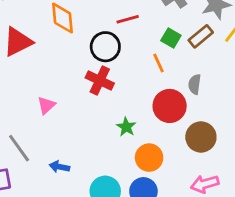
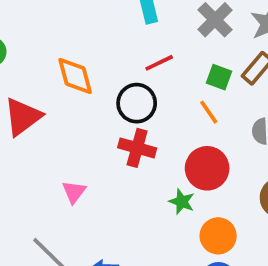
red circle: (170, 106) -> (207, 168), moved

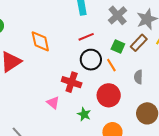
black circle: (137, 103) -> (91, 60), moved
pink triangle: (74, 192) -> (53, 103), moved, turned -32
green star: (182, 202) -> (84, 114), moved

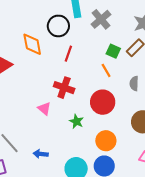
gray cross: (118, 15) -> (101, 19), moved
red line: (86, 37) -> (68, 54), moved, turned -49
black circle: (91, 60) -> (58, 26), moved

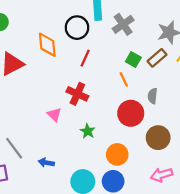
red circle: (103, 102) -> (131, 113), moved

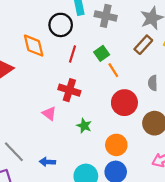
gray cross: (123, 24) -> (106, 16), turned -35
green square: (133, 59) -> (102, 53), moved, turned 32
gray semicircle: (153, 96) -> (153, 83), moved

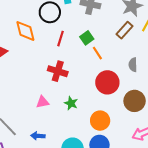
pink triangle: (49, 113) -> (43, 102), moved, turned -48

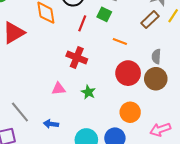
green square: (87, 38) -> (104, 14), moved, turned -32
orange line: (97, 53) -> (120, 42), turned -40
brown circle: (135, 101) -> (156, 79), moved
orange circle: (100, 121) -> (130, 112), moved

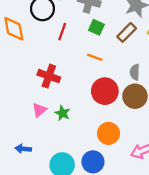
green square: (104, 14) -> (96, 27), moved
red line: (82, 23) -> (62, 32), moved
pink triangle: (59, 89) -> (39, 110), moved, turned -32

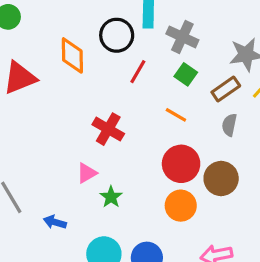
gray semicircle: (135, 72) -> (229, 125), moved
green star: (62, 113) -> (111, 197), moved
orange circle: (108, 133) -> (181, 206), moved

